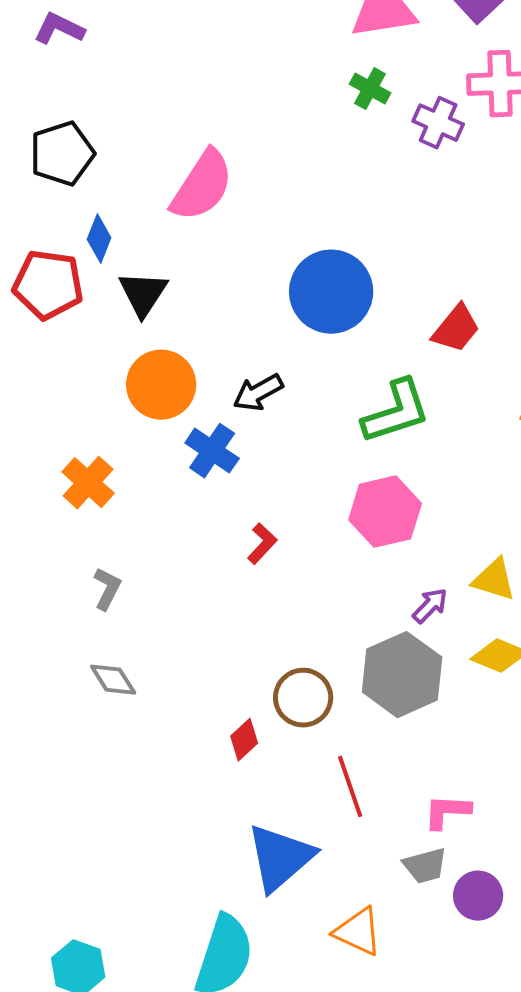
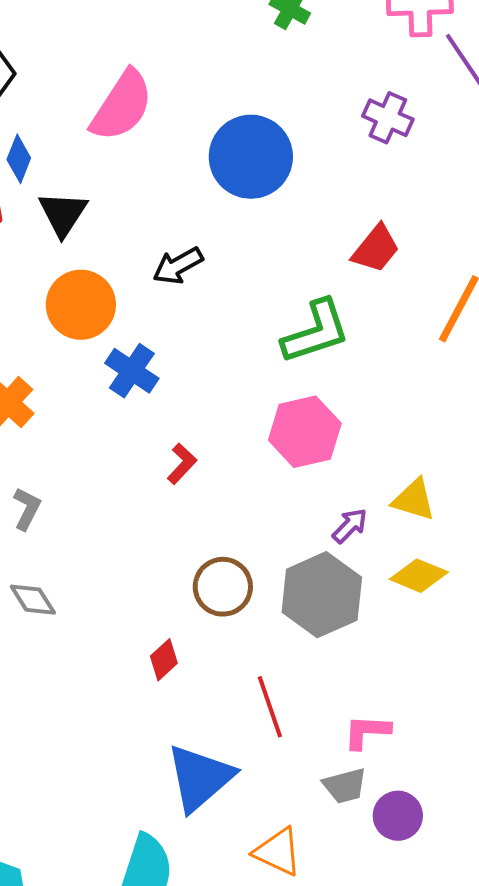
purple cross: (438, 123) -> (388, 118), moved
blue circle: (331, 292) -> (251, 157), moved
black arrow: (258, 393) -> (178, 266), moved
brown circle: (303, 698) -> (223, 587), moved

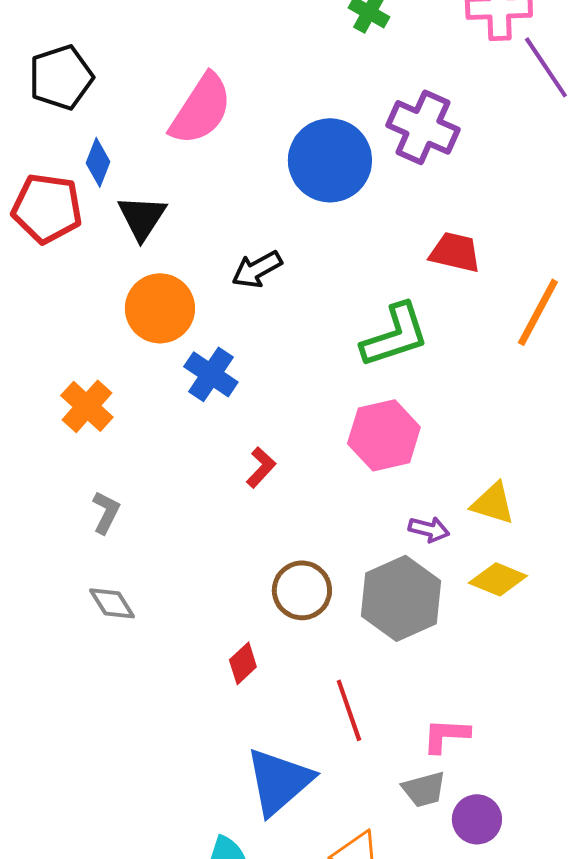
purple cross: (388, 118) -> (423, 127), moved, size x1.4
red trapezoid: (376, 249) -> (455, 252), turned -116
purple arrow: (350, 526) -> (429, 529), turned 60

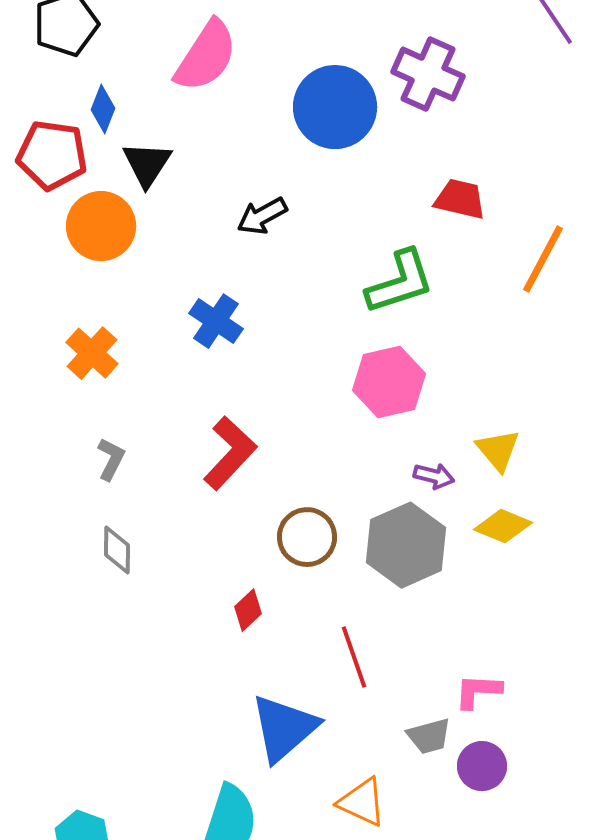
orange circle: (160, 308) -> (101, 226), moved
red L-shape: (261, 467) -> (230, 453), moved, size x1.8
yellow triangle: (493, 503) -> (498, 450), turned 33
gray diamond: (112, 603) -> (117, 550), turned 33
pink L-shape: (446, 735) -> (478, 691), moved

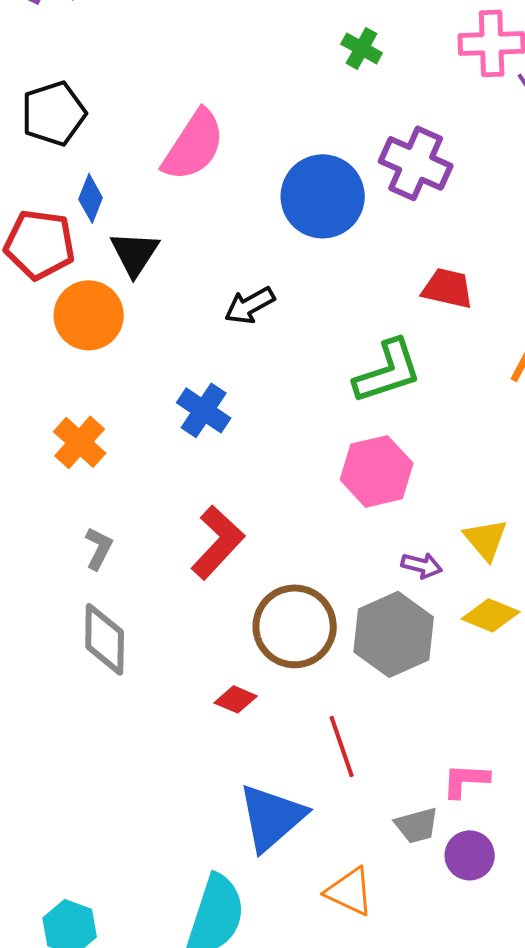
brown circle: (307, 537) -> (295, 626), size x1.4
gray diamond: (117, 550) -> (105, 639), size x1.5
red diamond: (248, 610) -> (236, 699), turned 66

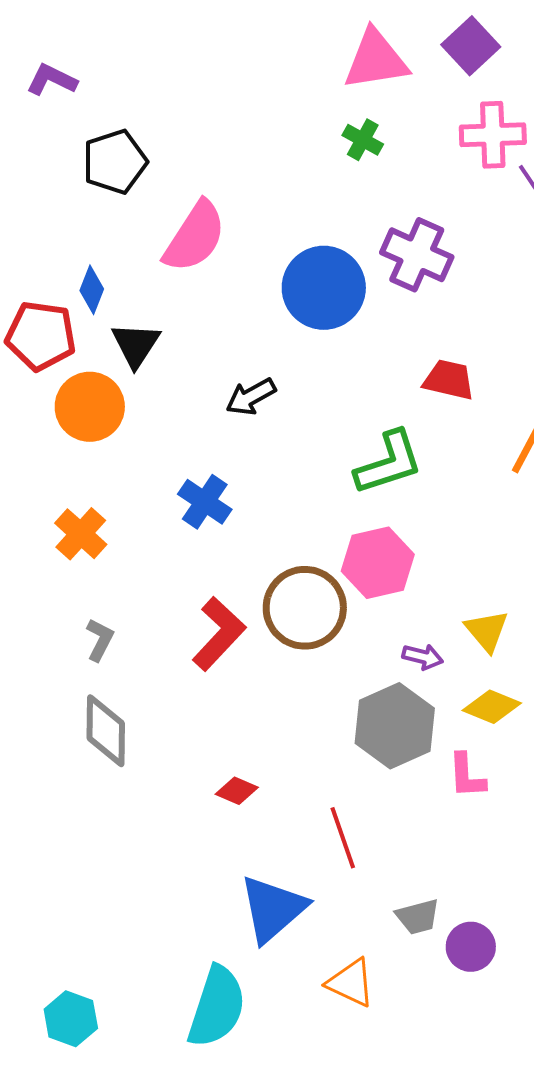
black pentagon: (54, 113) -> (115, 162), moved
brown circle: (295, 626) -> (305, 608), moved
pink L-shape: (466, 780) -> (467, 776), moved, turned -96

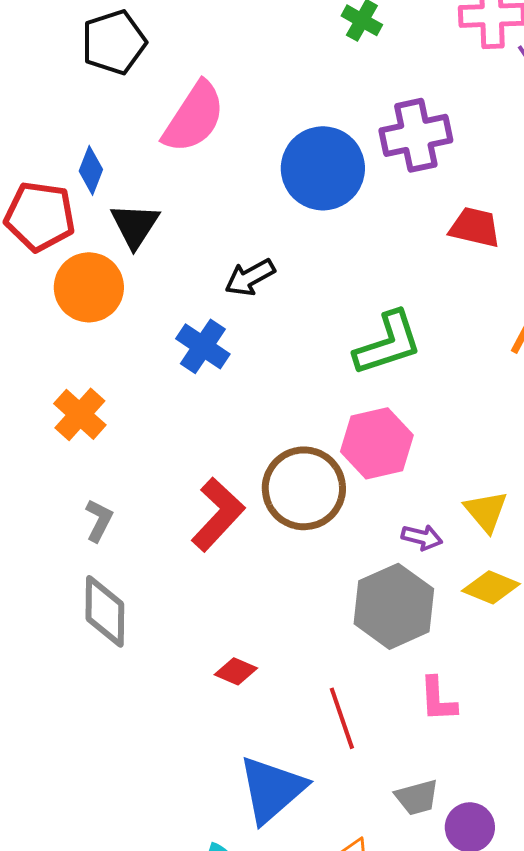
purple cross: (417, 255) -> (416, 135), turned -36
red trapezoid: (449, 380) -> (475, 227), moved
blue cross: (205, 502) -> (203, 346), moved
pink L-shape: (467, 776) -> (438, 699), moved

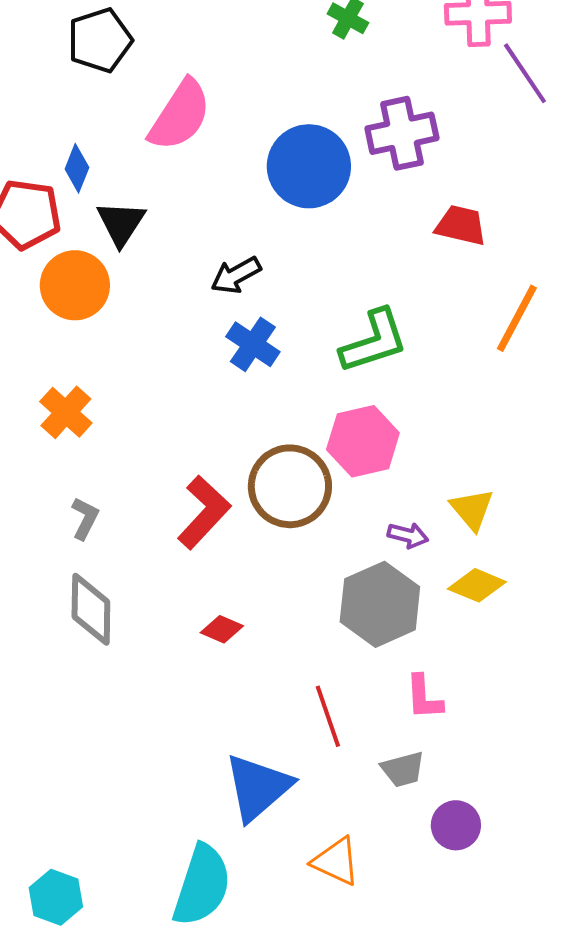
blue cross: (203, 346) -> (253, 344), moved
red diamond: (236, 671) -> (222, 629), moved
gray trapezoid: (417, 797) -> (403, 769), moved

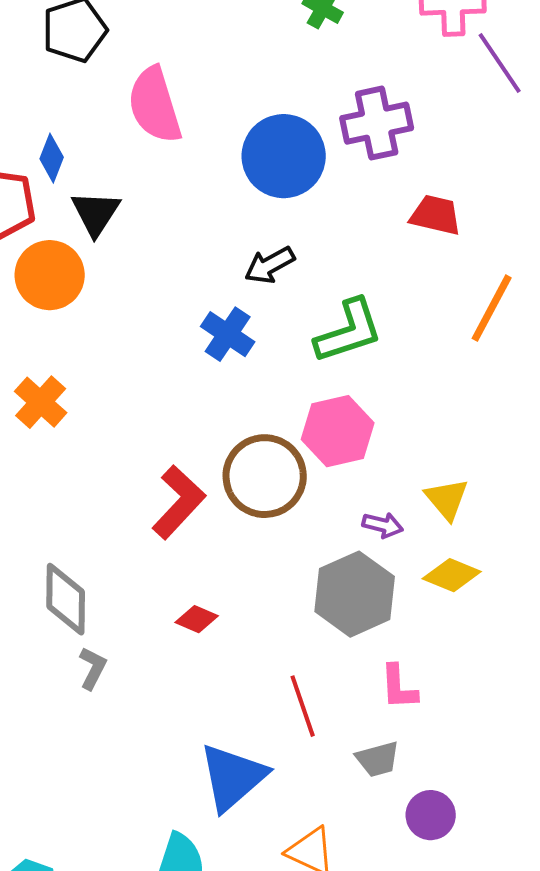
pink semicircle: (180, 115) -> (155, 105), turned 130
black arrow: (236, 275) -> (270, 265), moved
gray L-shape: (85, 518) -> (93, 668), moved

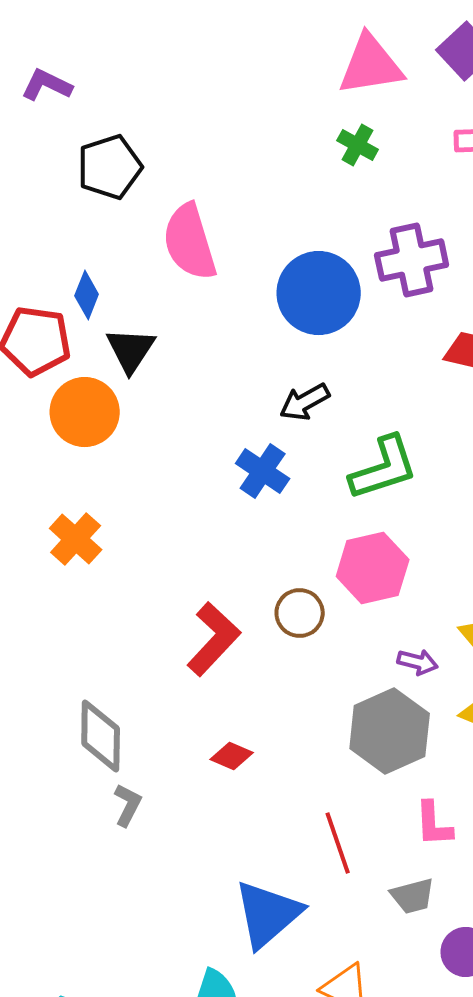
brown circle: (265, 476) -> (300, 613), size x0.6

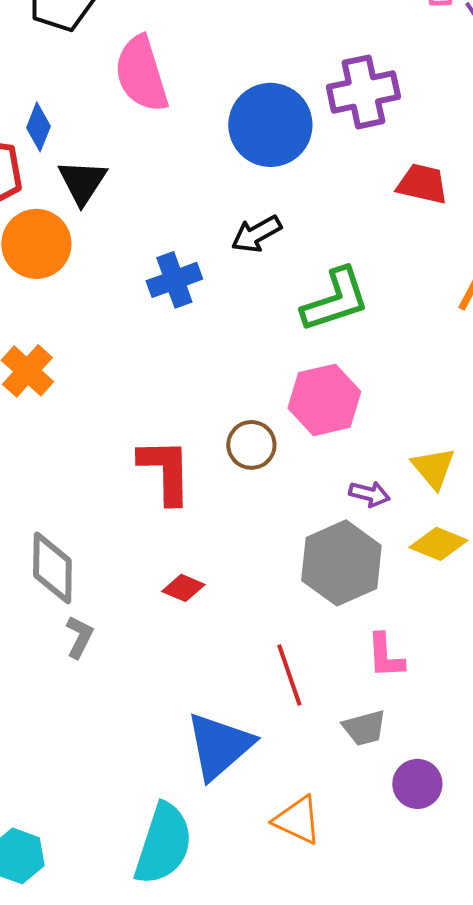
blue cross: (263, 471) -> (174, 280), moved, turned 36
red L-shape: (214, 639) -> (165, 471), turned -44

